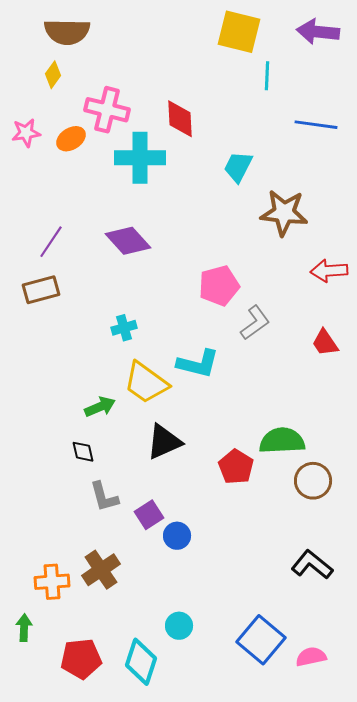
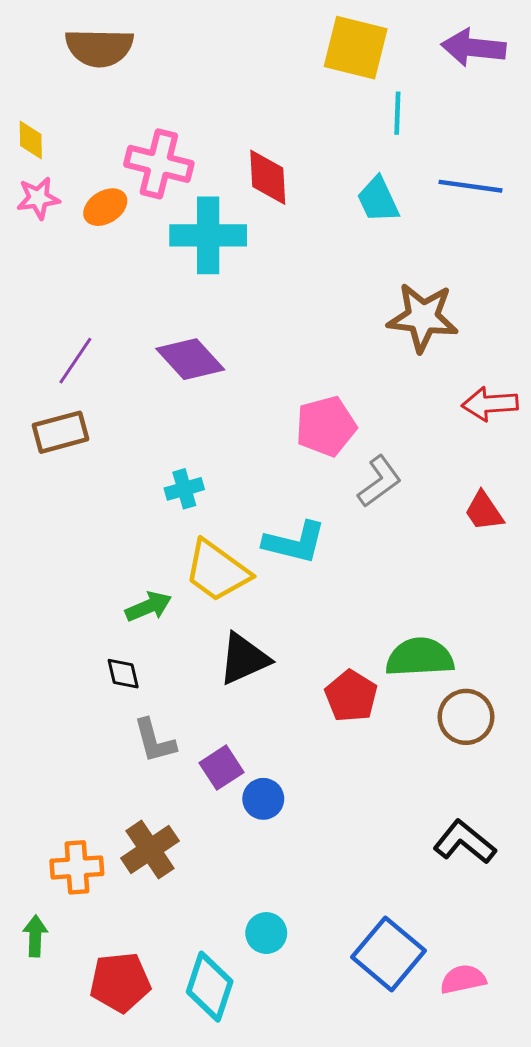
yellow diamond: (53, 75) -> (31, 140), moved, turned -36
cyan trapezoid: (238, 167) -> (378, 200), moved, turned -52

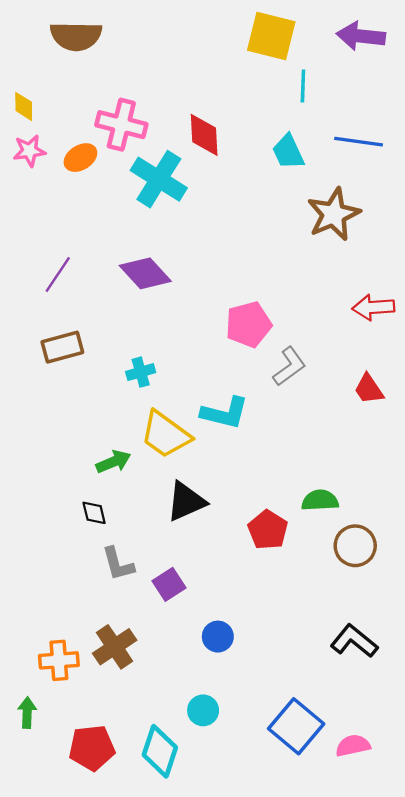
cyan cross: (208, 235) -> (159, 179), turned 32
brown star: (423, 317) -> (334, 214), moved, turned -30
brown rectangle: (61, 432) -> (62, 347), moved
green semicircle: (420, 657) -> (320, 500), size x0.7
blue circle: (263, 799) -> (218, 637), moved

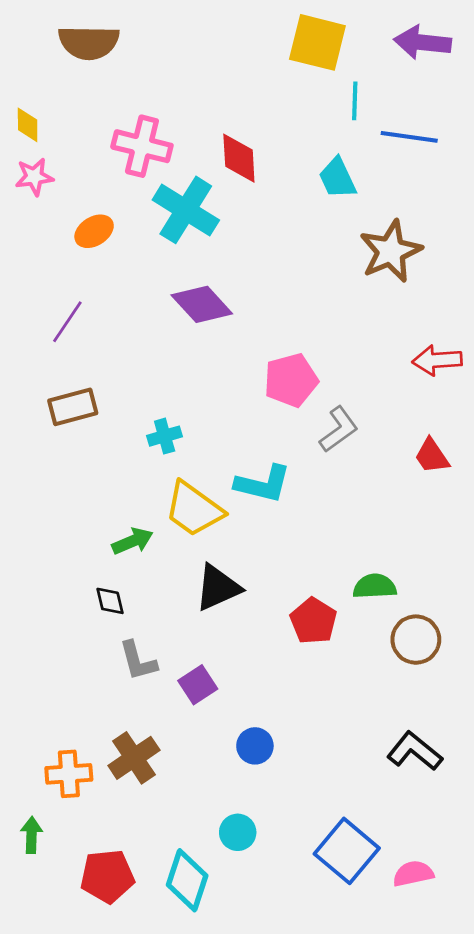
blue line: (359, 142) -> (409, 137), moved
orange ellipse: (80, 158) -> (94, 231), moved
purple diamond: (145, 273) -> (202, 304), moved

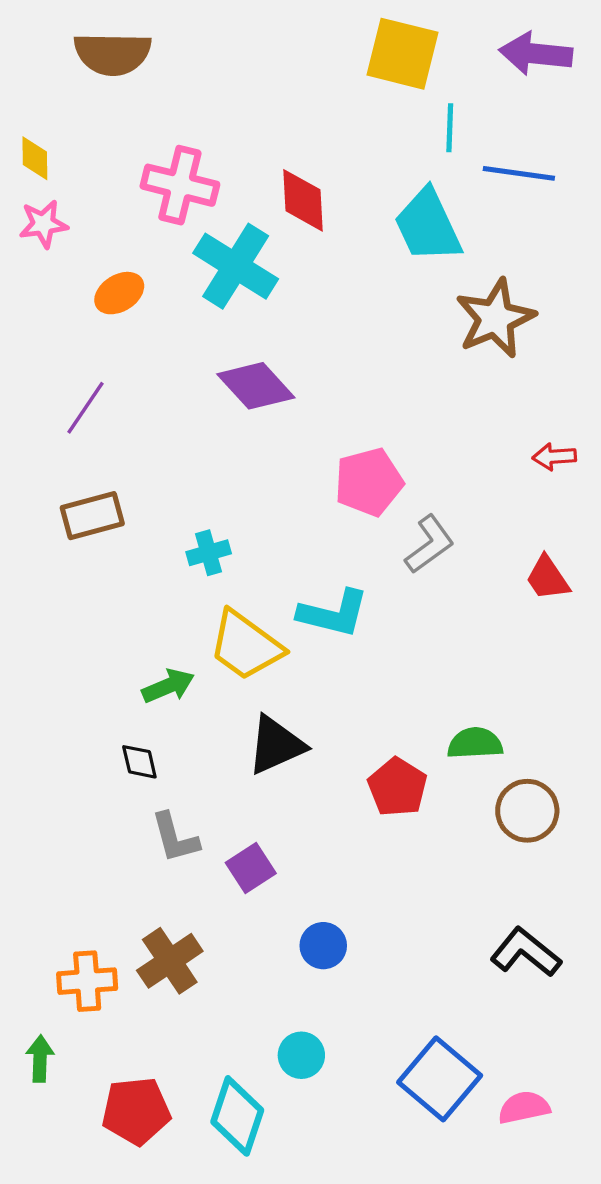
cyan trapezoid: (337, 178) -> (428, 226), size x1.4
red arrow: (437, 360) -> (554, 457), size x0.7

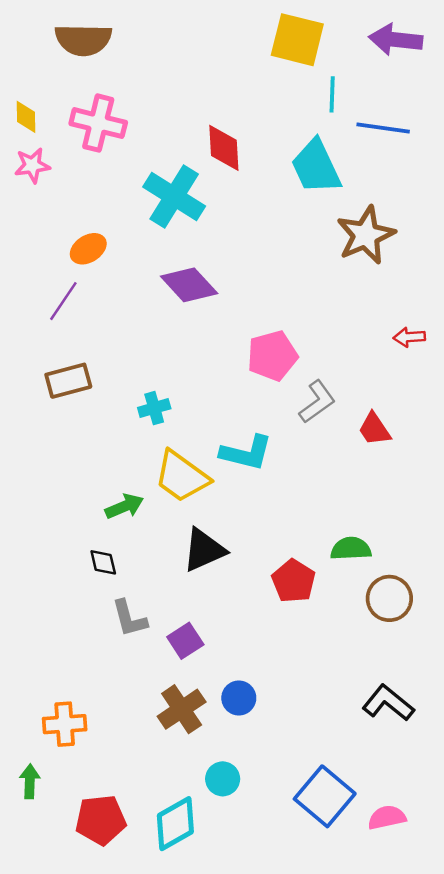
pink cross: (180, 185) -> (98, 123), moved
orange ellipse: (119, 293) -> (88, 249), moved
red trapezoid: (548, 578) -> (374, 429), moved
brown cross: (170, 961) -> (182, 709), moved
cyan diamond: (237, 1116) -> (175, 824), turned 42

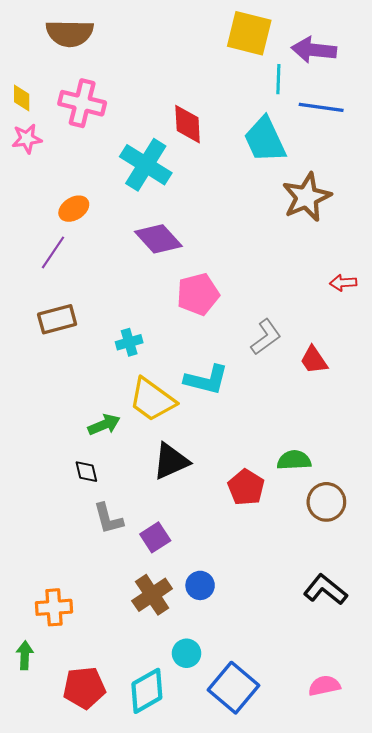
purple arrow: (396, 40) -> (314, 50), moved
pink pentagon: (272, 356) -> (198, 294), moved
blue square: (325, 796) -> (233, 688), moved

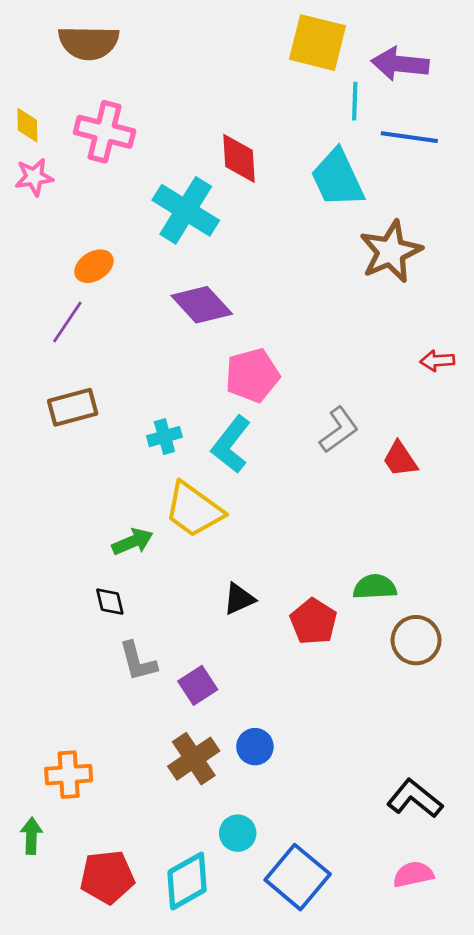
cyan L-shape: (206, 380) -> (231, 445), moved, turned 114
black triangle: (171, 461) -> (239, 599), moved, size x0.7
black L-shape: (325, 590) -> (415, 799), moved

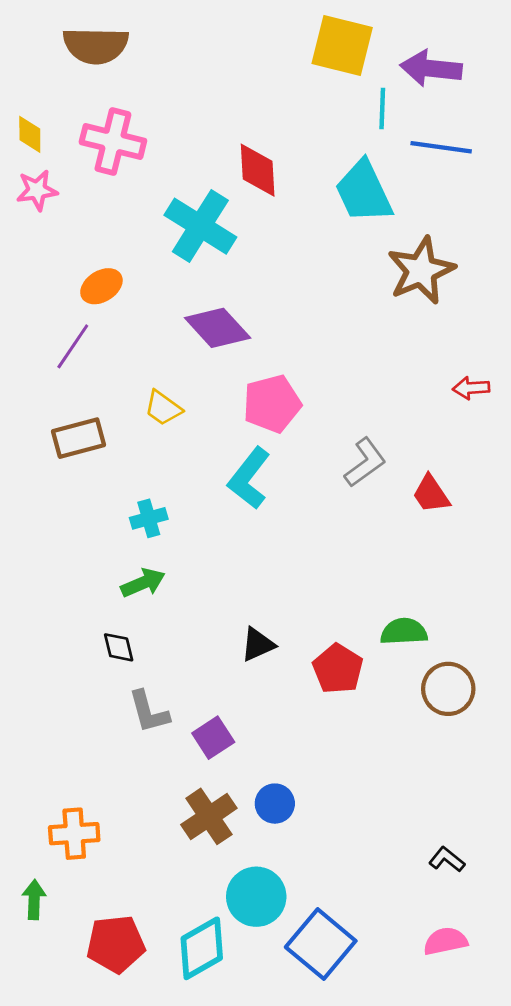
cyan cross: (164, 437) -> (149, 518), moved
yellow trapezoid: (194, 510) -> (163, 408), moved, size x0.6
black L-shape: (415, 799) -> (447, 859), size x0.6
cyan circle: (238, 833) -> (256, 897), size x1.5

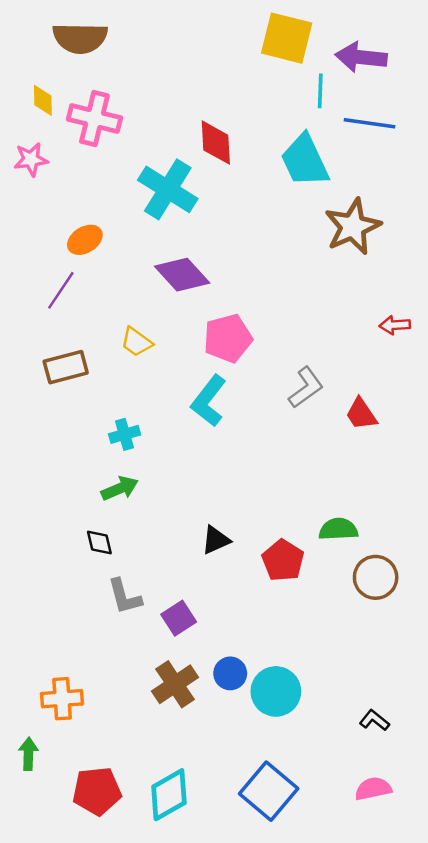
yellow diamond: (30, 134) -> (43, 100), moved
cyan circle: (256, 897) -> (276, 691), moved

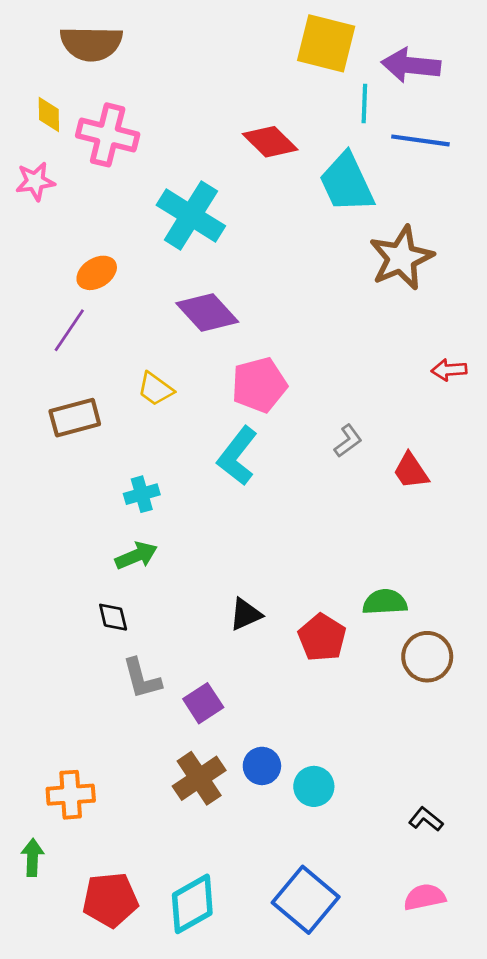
red diamond: (216, 143) -> (270, 142), moved, turned -42
gray L-shape: (306, 388) -> (348, 441), size x0.7
cyan circle: (276, 691) -> (314, 786), size x0.7

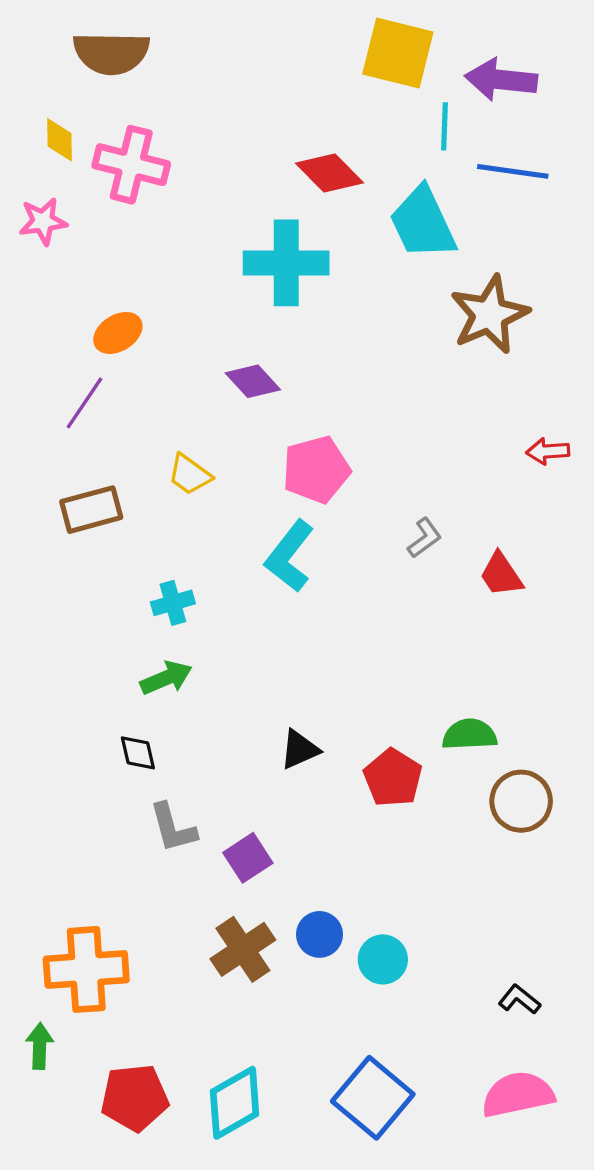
cyan cross: (191, 216) -> (286, 263), moved, turned -32
purple diamond: (207, 312) -> (253, 381), size x0.7
orange cross: (71, 795) -> (86, 969), size x1.4
pink semicircle: (424, 897) -> (518, 1094), size x1.4

